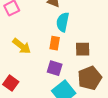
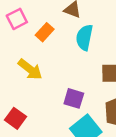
orange rectangle: (55, 43) -> (45, 32), moved, turned 32

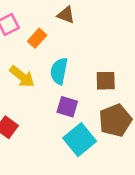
cyan semicircle: (84, 37) -> (59, 71), moved

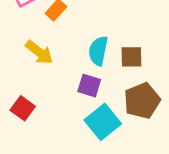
cyan semicircle: (59, 71) -> (98, 51), moved

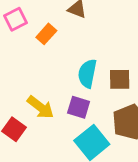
yellow arrow: (39, 52) -> (40, 107), moved

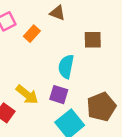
brown square: (120, 79) -> (93, 40), moved

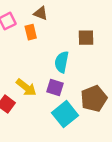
brown triangle: (57, 13) -> (41, 13), moved
orange rectangle: (32, 34) -> (31, 32), turned -56

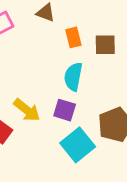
orange rectangle: (31, 32) -> (73, 37), moved

